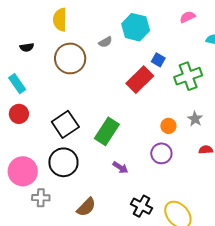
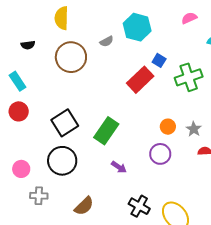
gray star: (195, 119) -> (194, 129), moved
pink circle: (23, 171) -> (21, 169), size x0.6

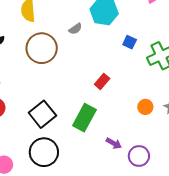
red rectangle: (140, 80) -> (102, 81), moved, size x0.6
purple circle: (160, 154) -> (139, 156), moved
purple arrow: (119, 167) -> (114, 143), moved

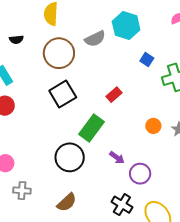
gray semicircle: (75, 29) -> (95, 39), size x1.5
black square: (42, 114) -> (63, 94), moved
black circle: (44, 152) -> (70, 157), moved

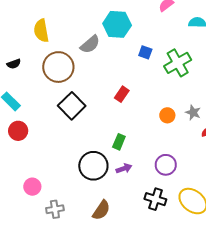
green rectangle: (92, 128) -> (119, 142), moved, size x0.6
purple arrow: (117, 158) -> (124, 168), moved, turned -42

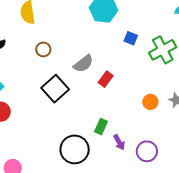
gray semicircle: (90, 44) -> (83, 64), moved
brown circle: (58, 67) -> (43, 49), size x0.5
purple arrow: (124, 168) -> (119, 142), moved, turned 77

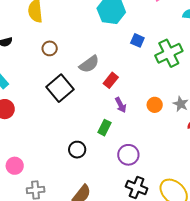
purple arrow: (119, 142) -> (121, 105), moved
black circle: (75, 149) -> (77, 150), size x0.6
purple circle: (147, 151) -> (128, 155), moved

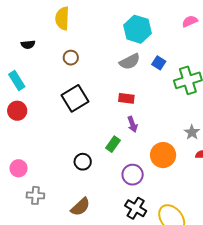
gray semicircle: (89, 64) -> (130, 62), moved
red rectangle: (111, 80) -> (126, 98), turned 49
orange circle: (155, 105) -> (163, 155), moved, size x1.6

